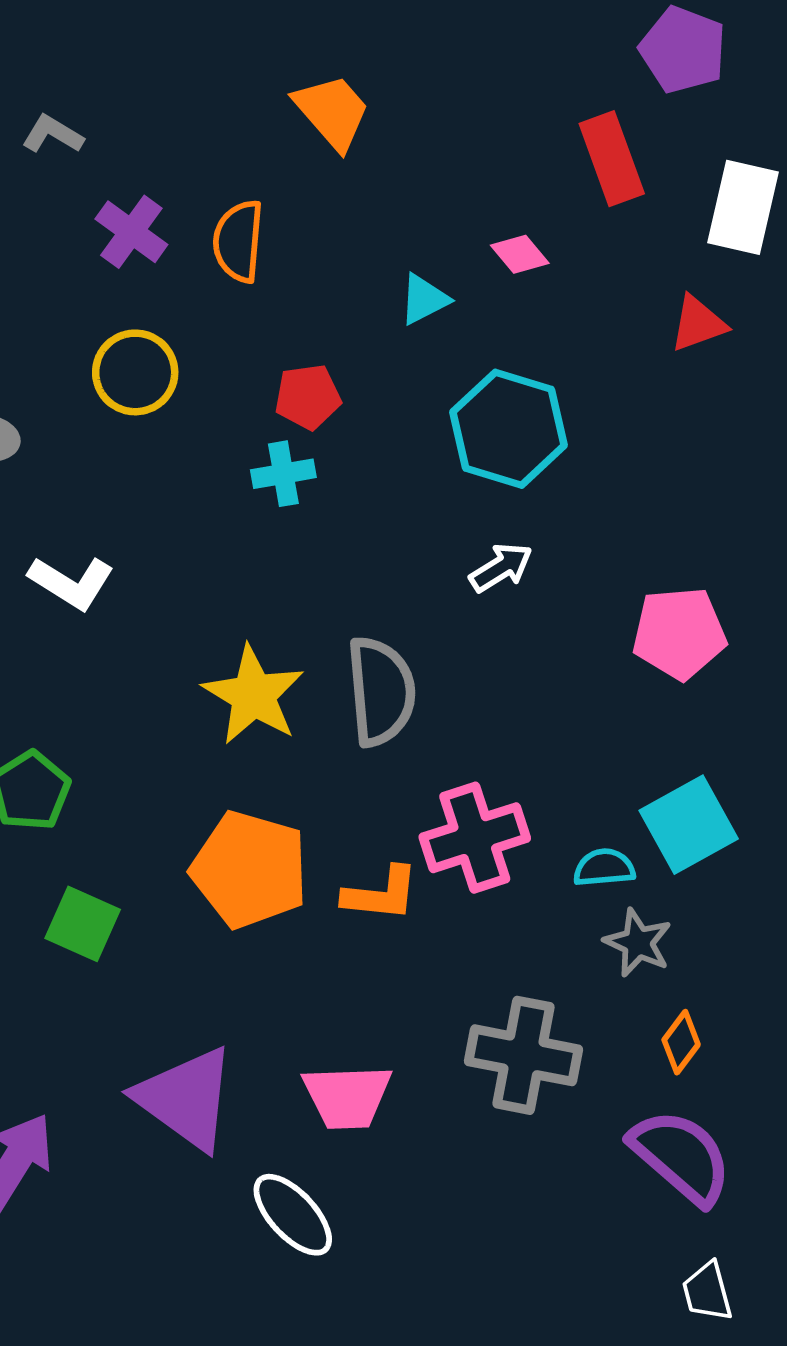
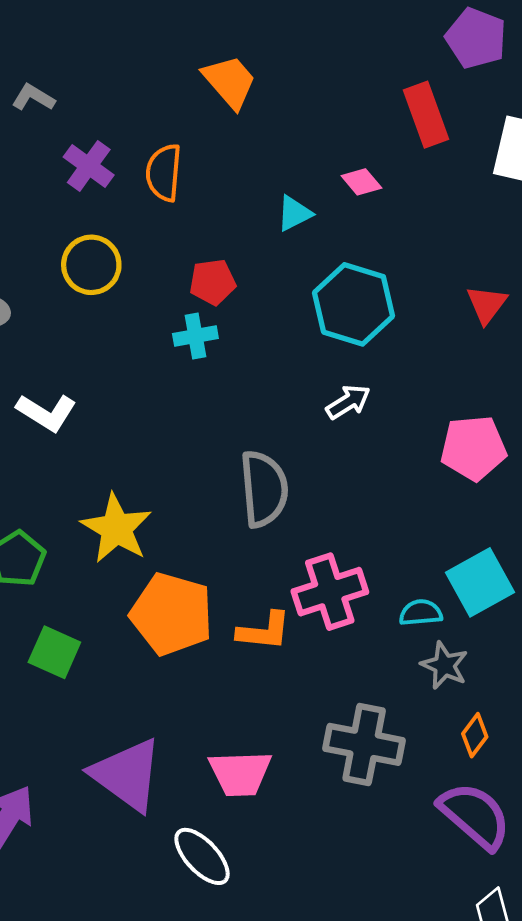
red triangle: (698, 324) -> (487, 304), moved, turned -33
yellow star: (253, 695) -> (116, 528), moved

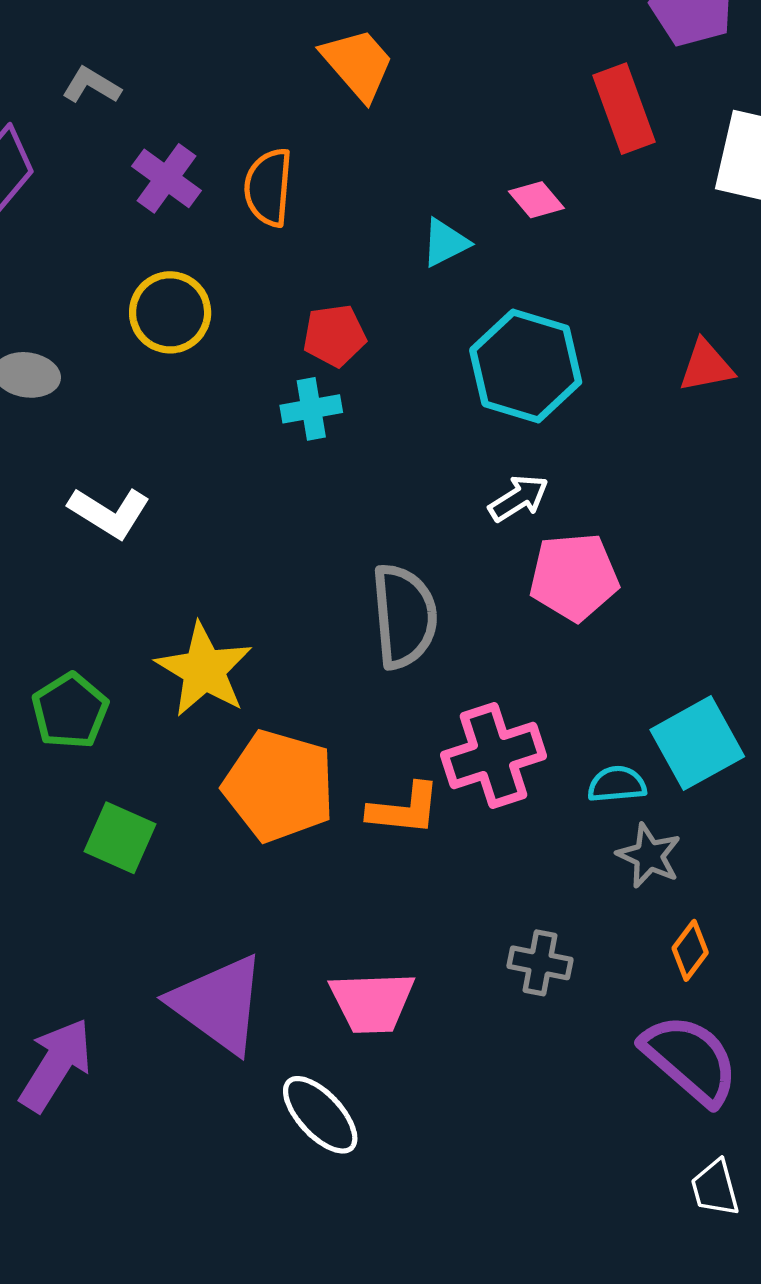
red triangle: (487, 304) -> (706, 366), turned 42
pink pentagon: (473, 448) -> (574, 577), moved
gray cross: (364, 744) -> (540, 963), size x0.6

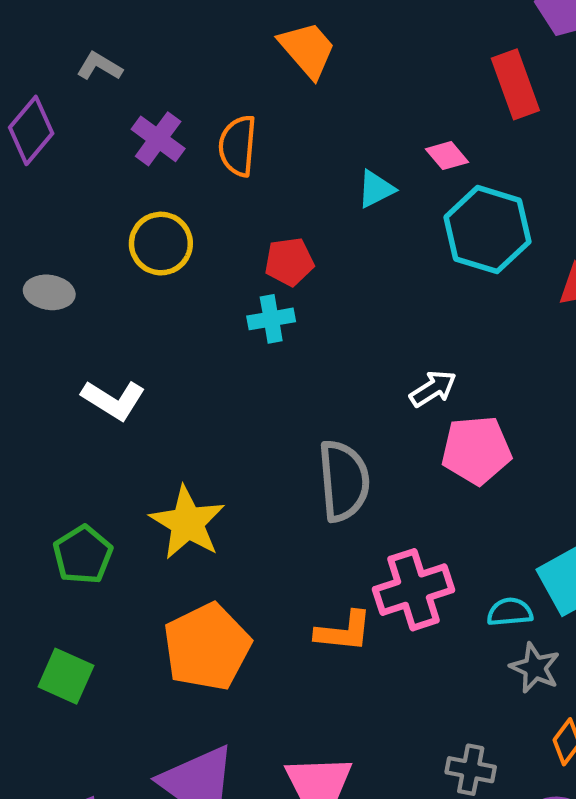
cyan hexagon: (526, 366) -> (487, 230), moved
orange pentagon: (279, 786) -> (207, 647), moved, turned 30
green square: (120, 838) -> (66, 676), moved
gray cross: (540, 963) -> (471, 770), moved

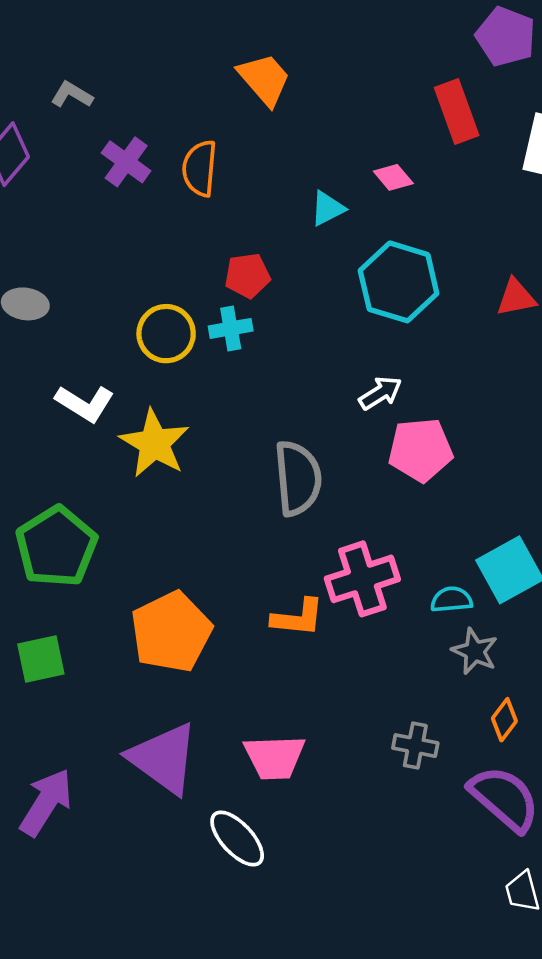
cyan hexagon: (487, 230) -> (399, 282), moved
yellow circle: (161, 244) -> (166, 334), moved
yellow star: (187, 523) -> (154, 443), moved
green pentagon: (83, 555) -> (56, 547), size x1.5
green square: (66, 676) -> (41, 659), turned -36

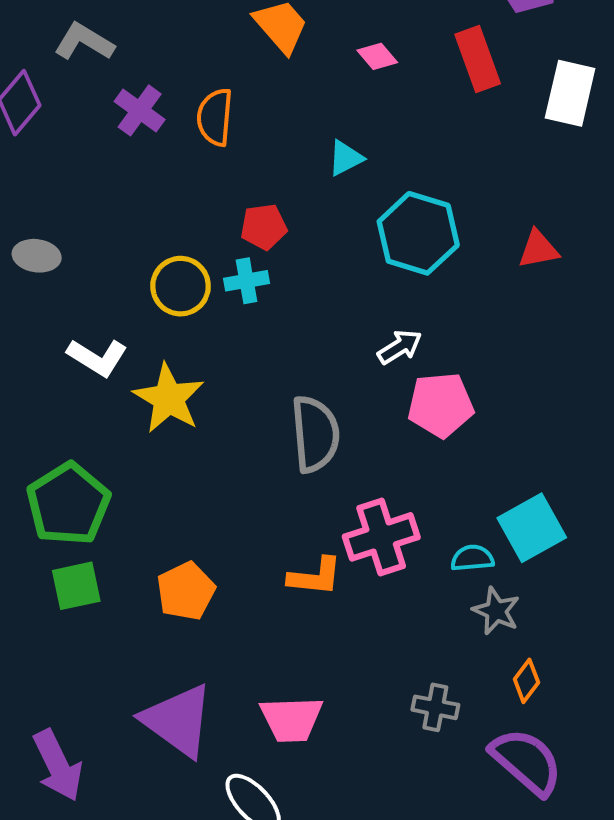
gray L-shape: (72, 95) -> (84, 42), size x1.4
pink diamond: (393, 177) -> (377, 56), moved
orange pentagon: (171, 632) -> (186, 591), size x0.7
green square: (41, 659) -> (76, 586), moved
purple arrow: (46, 802) -> (58, 765), turned 122

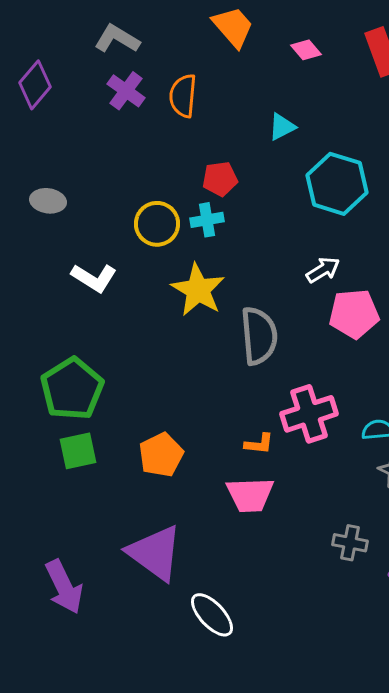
gray L-shape: (84, 42) -> (117, 39), moved
yellow star: (169, 398) -> (198, 290), moved
orange L-shape: (315, 577) -> (259, 444), size x0.7
pink trapezoid: (291, 719) -> (250, 495), moved

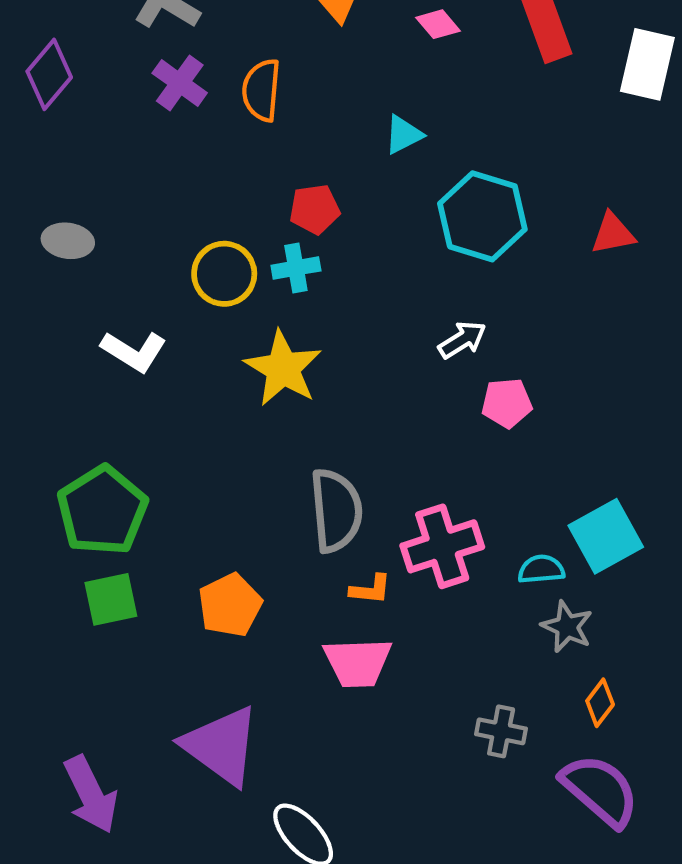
pink pentagon: (354, 314) -> (507, 403), size x0.7
gray semicircle: (259, 336) -> (336, 510), moved

